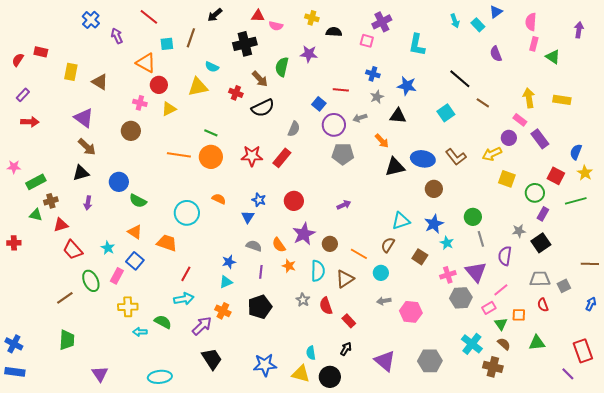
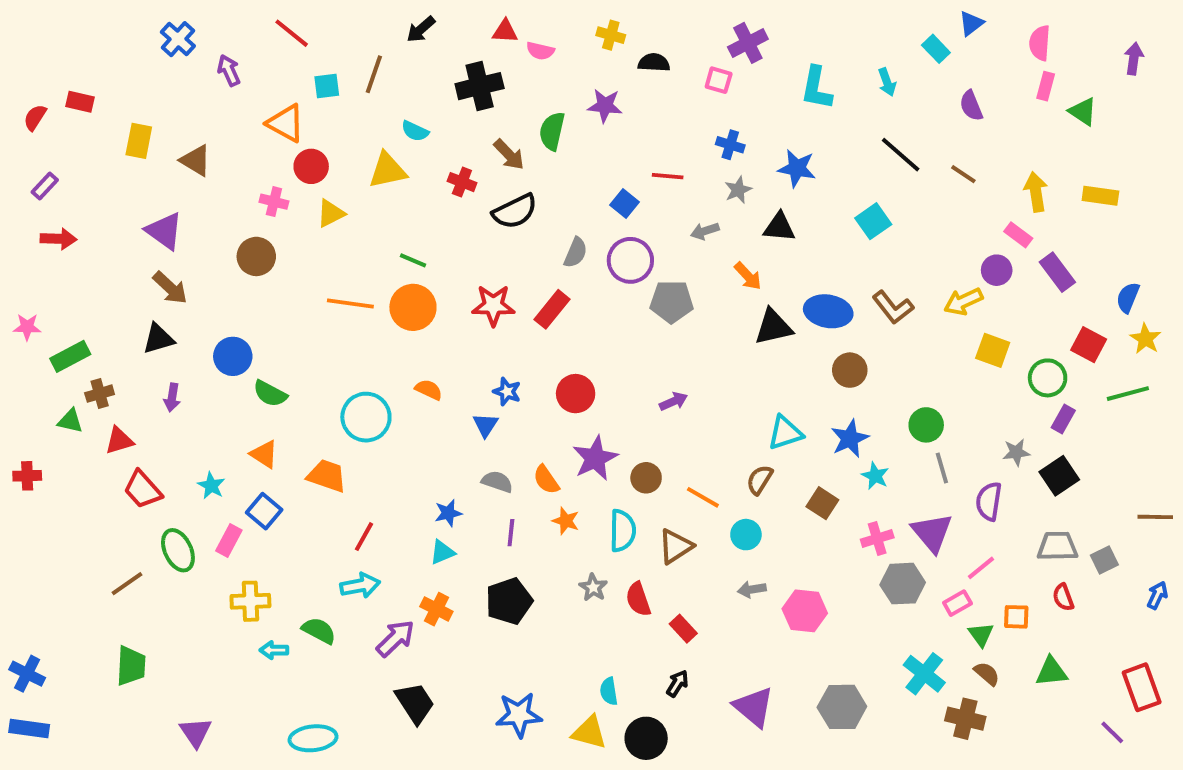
cyan arrow: (455, 21) -> (887, 82), moved
brown line: (483, 103) -> (963, 174), moved
purple circle: (334, 125) -> (630, 260), moved

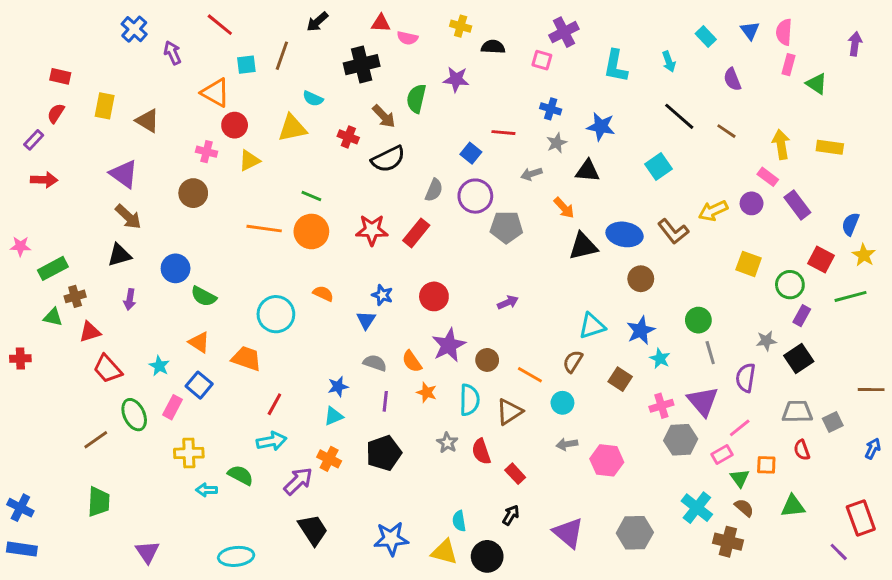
blue triangle: (971, 23) -> (750, 31), moved, turned -30
red semicircle: (35, 117) -> (56, 113), moved
yellow arrow: (963, 302) -> (713, 211), moved

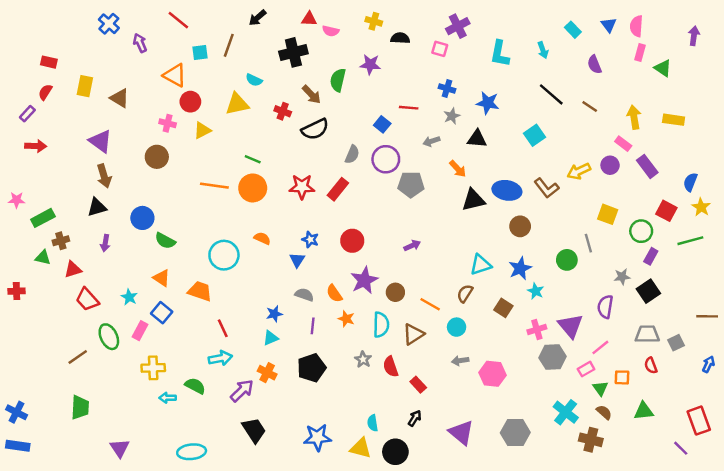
brown arrow: (128, 217) -> (104, 176), turned 30
gray line: (710, 353) -> (588, 243), moved
red line: (274, 404) -> (223, 328), turned -54

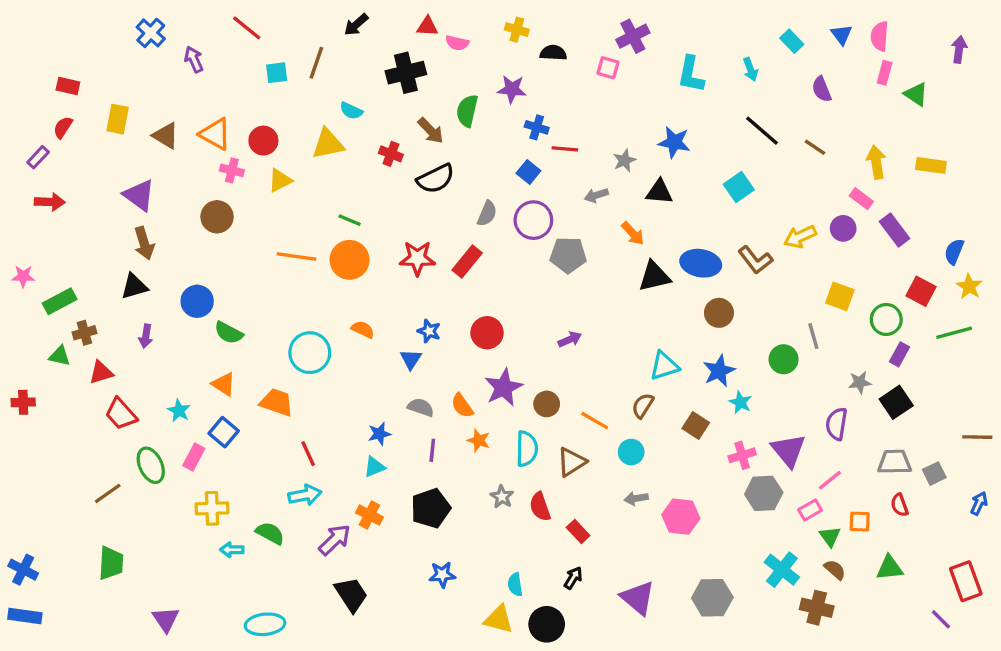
orange triangle: (175, 75) -> (215, 134), moved
blue cross: (447, 88) -> (537, 127), moved
blue star: (317, 437) -> (442, 575), moved, size x0.7

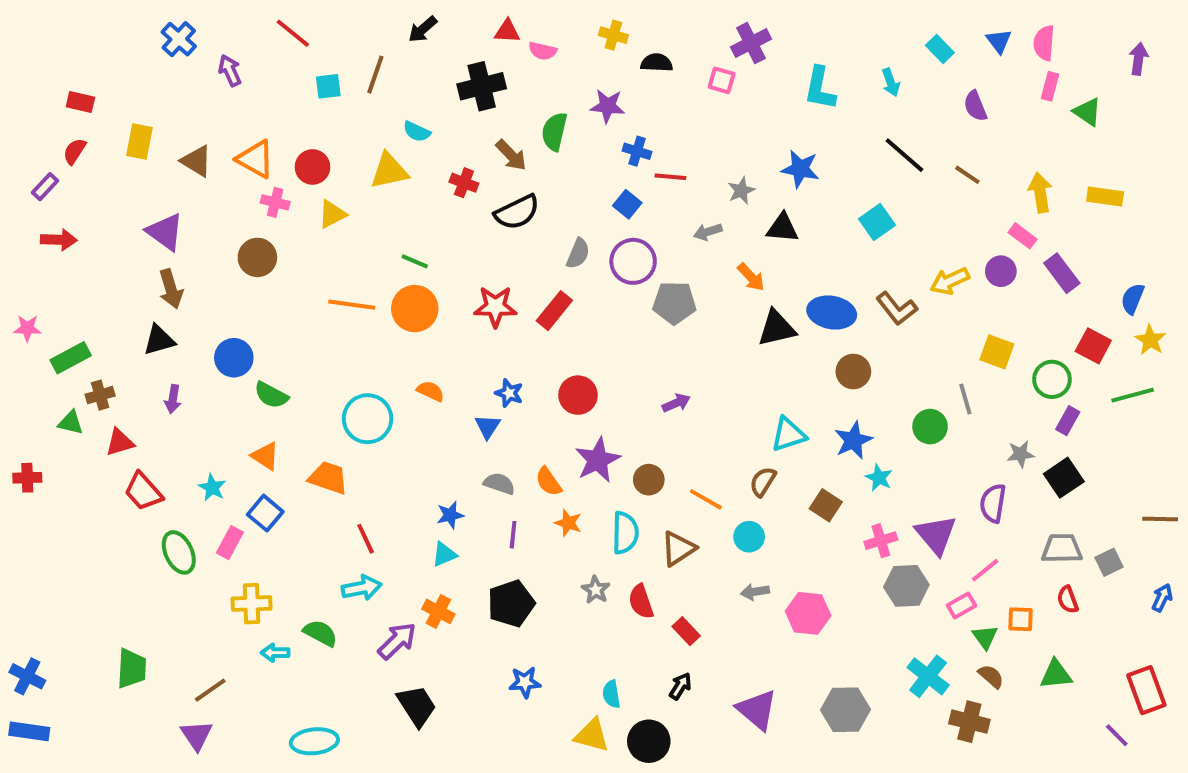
brown line: (108, 493) -> (210, 690), moved

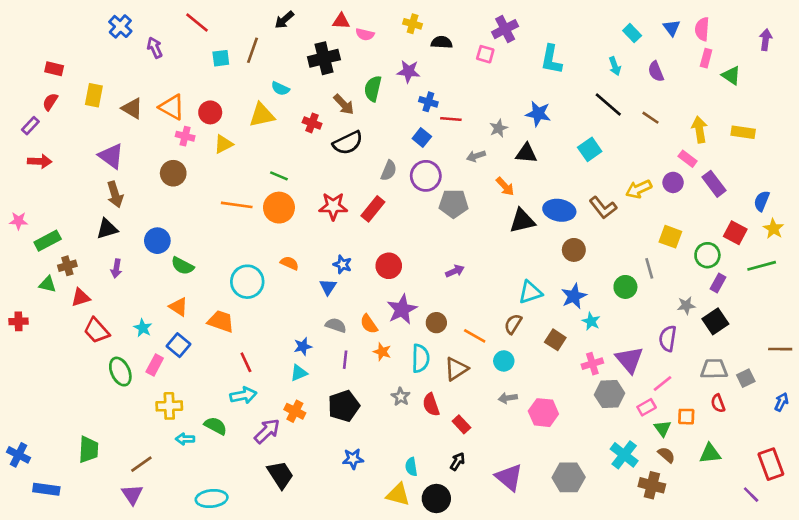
cyan arrow: (891, 82) -> (615, 66), moved
blue rectangle: (29, 731) -> (46, 489), moved

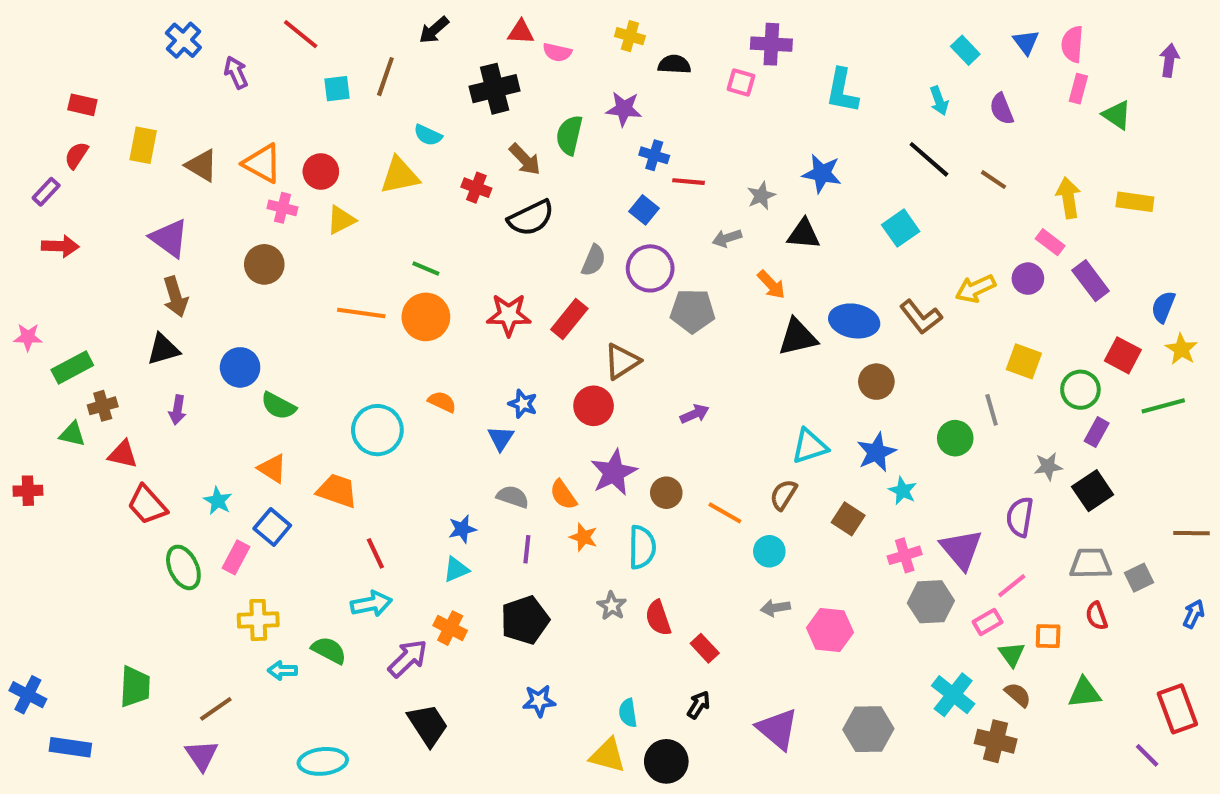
purple cross: (505, 29) -> (771, 44), turned 30
red triangle: (81, 298) -> (123, 454), turned 30
brown triangle: (456, 369) -> (622, 361), moved

